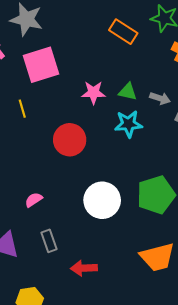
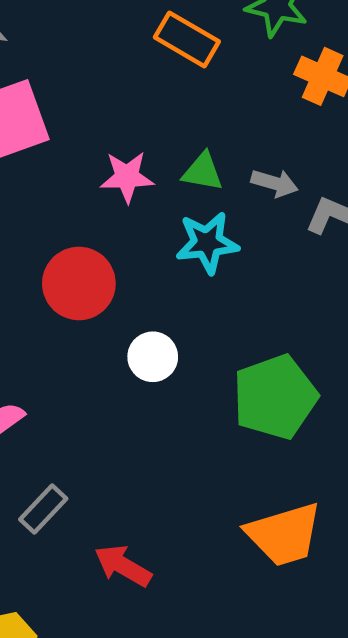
white circle: (102, 200) -> (153, 357), moved, size x0.6
gray rectangle: (49, 241) -> (43, 509), turned 65
red arrow: (84, 268) -> (123, 566), turned 35

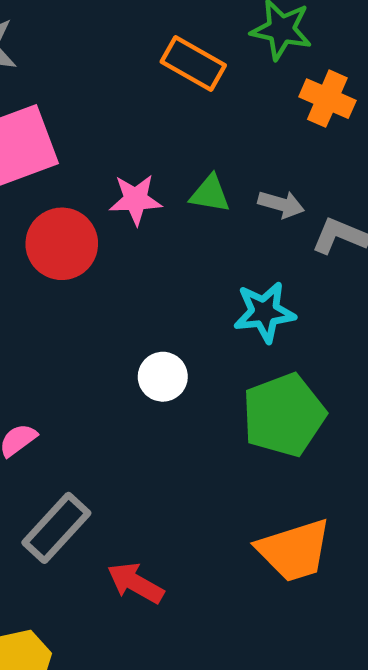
cyan star: (207, 243) -> (264, 312), moved
red circle: (79, 283) -> (62, 244), moved
gray rectangle: (43, 509) -> (56, 528), size x1.4

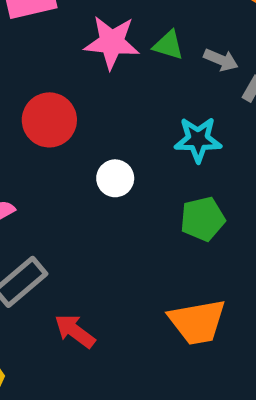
pink star: (136, 200) -> (112, 42), size x1.4
red circle: (62, 244) -> (49, 120), moved
green pentagon: (284, 415) -> (203, 219), size x0.7

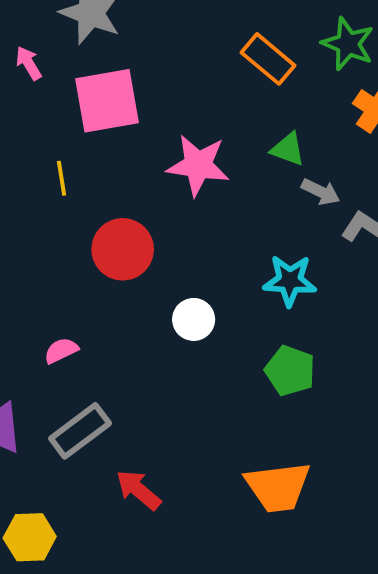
green triangle: (168, 45) -> (288, 149), moved
green pentagon: (203, 219) -> (290, 371), turned 30

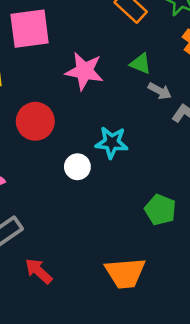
cyan star: (290, 281) -> (112, 142), moved
green pentagon: (290, 371) -> (160, 210), moved

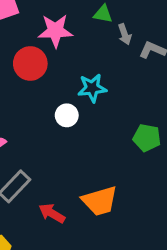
gray arrow: (160, 91) -> (125, 34), turned 54
red circle: (35, 121) -> (30, 63), moved
orange trapezoid: (125, 273) -> (100, 201), moved

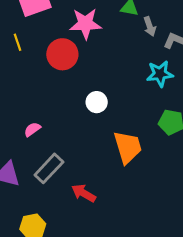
cyan star: (92, 88) -> (160, 74), moved
orange trapezoid: (100, 201) -> (128, 147), moved, turned -90

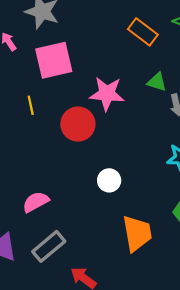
pink semicircle: (32, 129) -> (36, 202), size x1.4

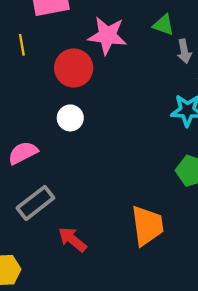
white circle: (109, 180) -> (70, 118), moved
orange trapezoid: (137, 233) -> (147, 226), moved

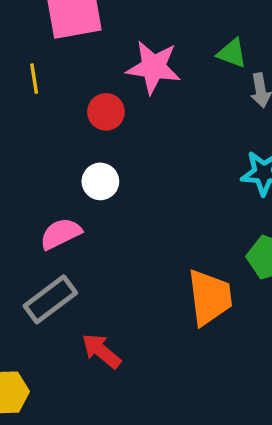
red circle: (74, 68) -> (106, 112), size x0.7
pink semicircle: (23, 153) -> (61, 234), moved
orange trapezoid: (147, 226) -> (210, 297), moved

